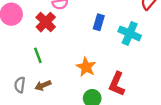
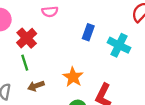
red cross: (46, 22) -> (27, 38), moved
brown arrow: (43, 85) -> (36, 86), moved

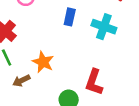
orange star: (73, 77) -> (43, 62), moved

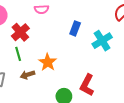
cyan cross: (104, 27) -> (102, 41), turned 30

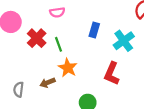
green line: (18, 54) -> (58, 44), moved
red L-shape: (87, 85) -> (112, 74), moved

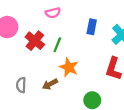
green line: (58, 44) -> (57, 45), turned 48
gray semicircle: (19, 89) -> (21, 85), moved

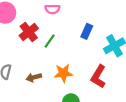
orange star: (69, 67) -> (63, 73), moved, turned 30

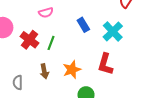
blue rectangle: (87, 31) -> (83, 25), turned -40
brown arrow: (34, 77) -> (44, 71), moved, turned -72

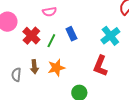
blue rectangle: (83, 25) -> (71, 34), moved
orange star: (72, 70) -> (56, 68), moved
brown arrow: (44, 71) -> (34, 67), moved

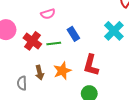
green line: (51, 41) -> (54, 44), turned 64
red L-shape: (100, 66) -> (91, 65), moved

